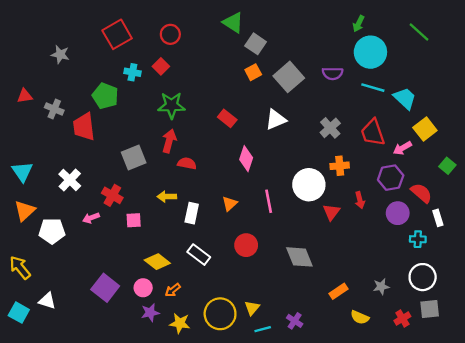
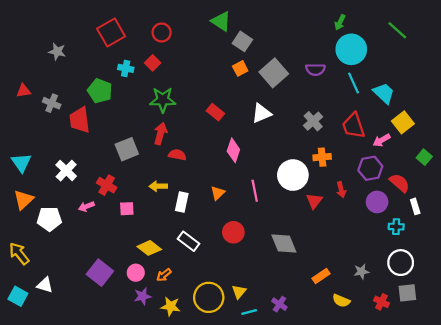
cyan line: (373, 88) -> (354, 83), turned 50
red cross: (402, 319) -> (382, 302), turned -32

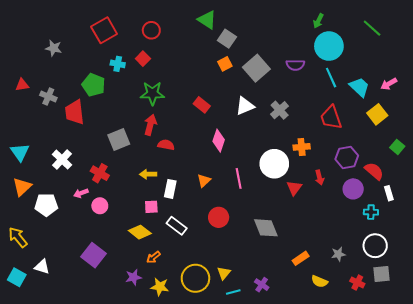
gray cross: (313, 121) -> (280, 110), moved
pink arrow: (382, 140) -> (389, 84), moved
pink square: (127, 209) -> (151, 207), moved
pink circle: (136, 273) -> (100, 206), moved

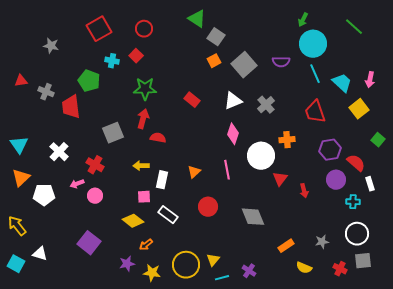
pink arrow: (389, 84) -> (370, 80), turned -49
pink diamond: (219, 141) -> (233, 134), moved
red arrow: (319, 177) -> (304, 191), moved

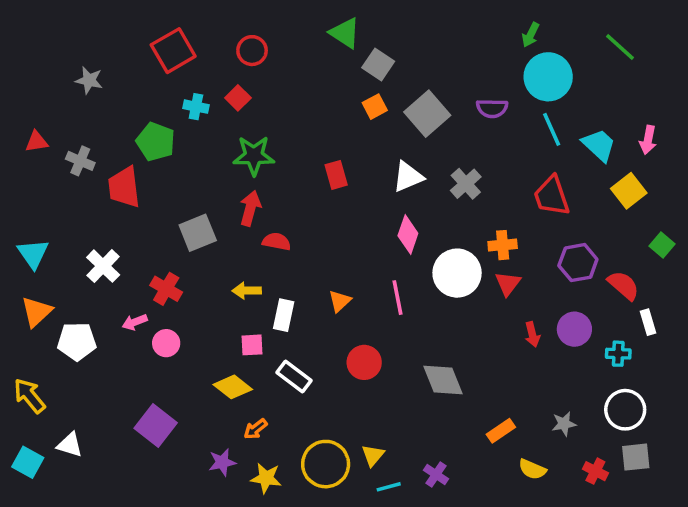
red rectangle: (192, 100) -> (336, 175), turned 35
red triangle: (280, 179) -> (508, 284), moved
purple circle: (336, 180) -> (574, 329), moved

